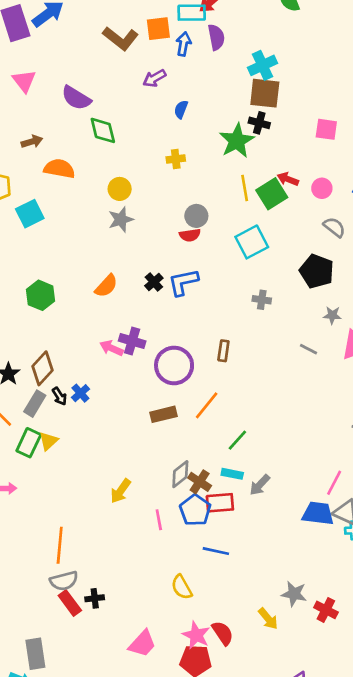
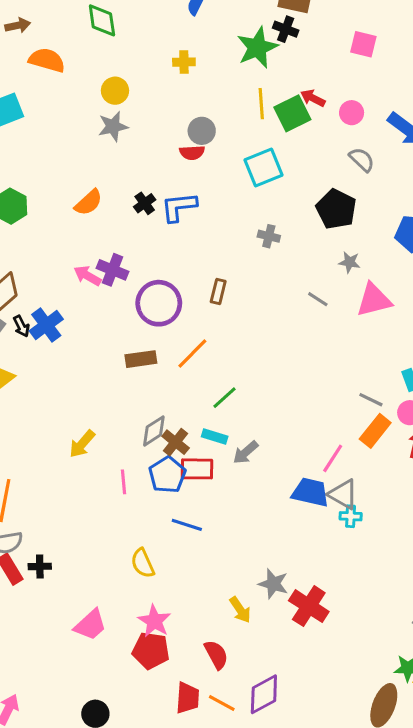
blue cross: (80, 393) -> (46, 325), size x1.5
red cross: (326, 610) -> (309, 606), size x1.4
red semicircle: (223, 633) -> (216, 655), moved

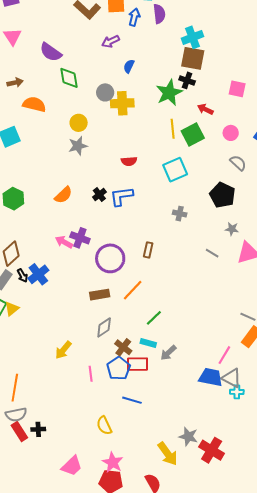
yellow cross: (184, 62) -> (122, 103), size x1.6
red arrow: (313, 98) -> (205, 109), moved
gray circle: (202, 131) -> (105, 92), moved
gray diamond: (154, 431) -> (104, 328), moved
yellow arrow: (240, 610) -> (168, 454), size x1.4

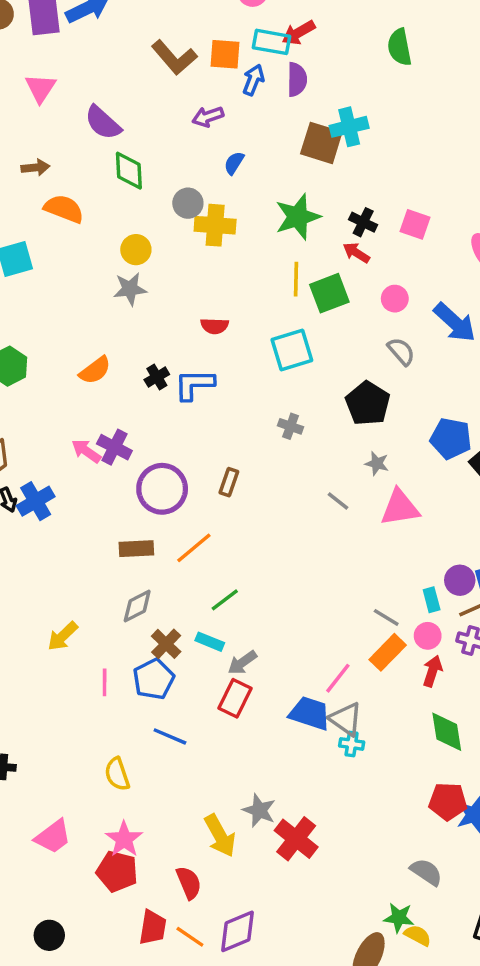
brown square: (193, 58) -> (321, 143), moved
black cross: (187, 80) -> (363, 222), moved
red rectangle: (137, 364) -> (235, 698), moved, turned -70

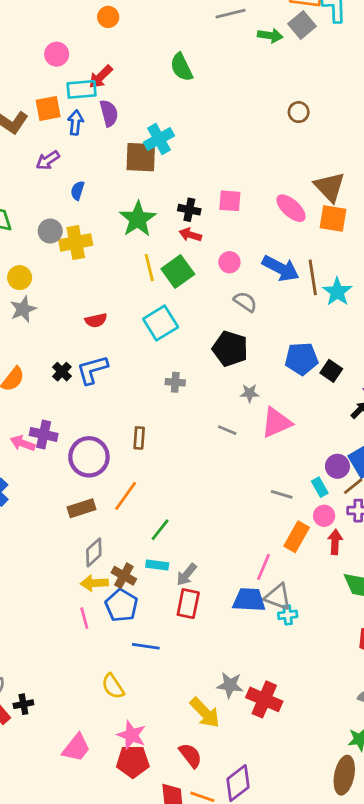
gray line: (386, 617) -> (282, 494), moved
yellow arrow: (63, 636) -> (94, 583), moved, turned 56

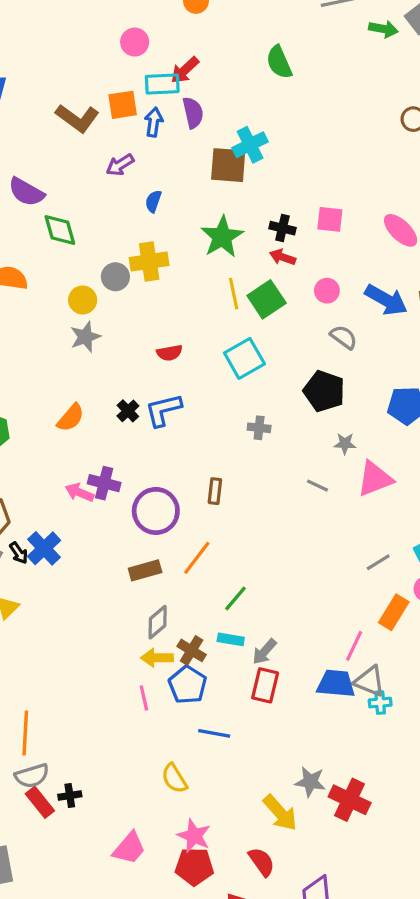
gray circle: (50, 231) -> (115, 277), moved
gray line: (282, 494) -> (378, 562), turned -50

